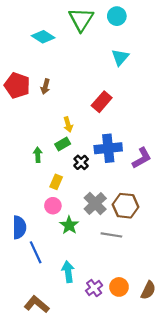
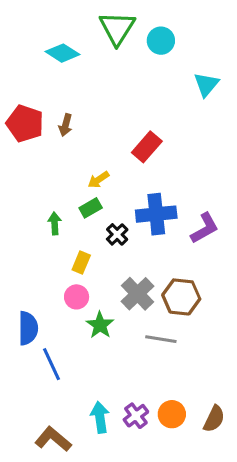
cyan circle: (117, 16) -> (161, 41), moved
cyan triangle: (120, 57) -> (206, 84), moved
yellow arrow: (68, 124) -> (98, 180), turned 72
cyan arrow: (68, 272) -> (100, 417), moved

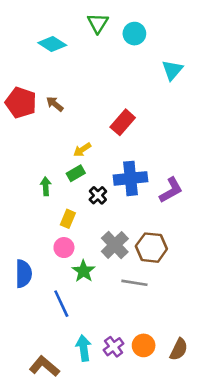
green triangle: (117, 28) -> (98, 23), size x0.7
brown arrow: (66, 125) -> (55, 104), turned 114
blue line: (52, 364) -> (61, 304), moved

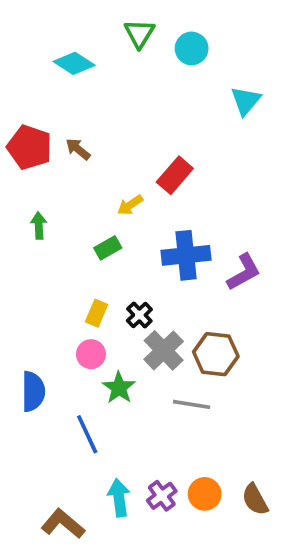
yellow arrow: (82, 150) -> (130, 205), moved
green arrow: (46, 186) -> (39, 226), moved
black cross: (98, 195) -> (139, 315), moved
brown semicircle: (179, 349) -> (255, 500), turned 125

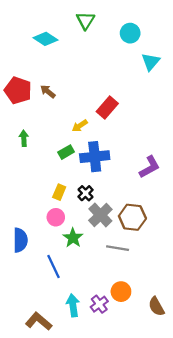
cyan circle: (192, 48) -> (130, 33), moved
blue cross: (186, 255) -> (95, 157), moved
orange circle: (205, 494) -> (121, 292), moved

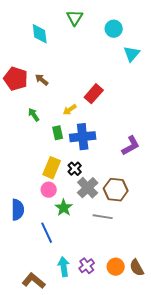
cyan diamond: (45, 39) -> (40, 34), turned 50
green arrow: (24, 138) -> (34, 115), moved, turned -32
green rectangle: (66, 152) -> (58, 133), turned -72
yellow rectangle: (59, 192) -> (52, 168), size x1.5
orange circle: (121, 292) -> (116, 267), moved

